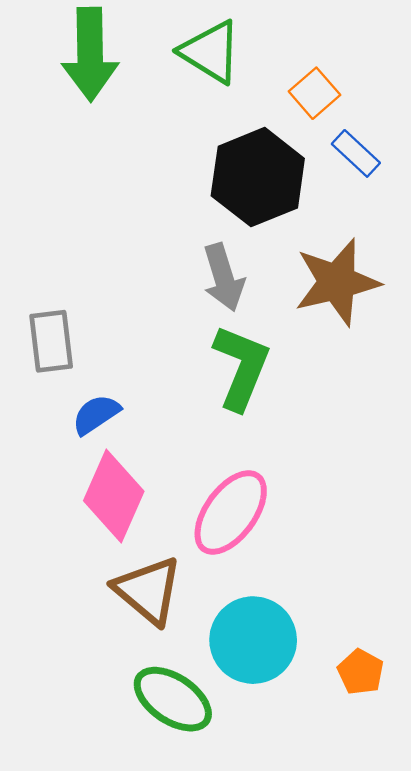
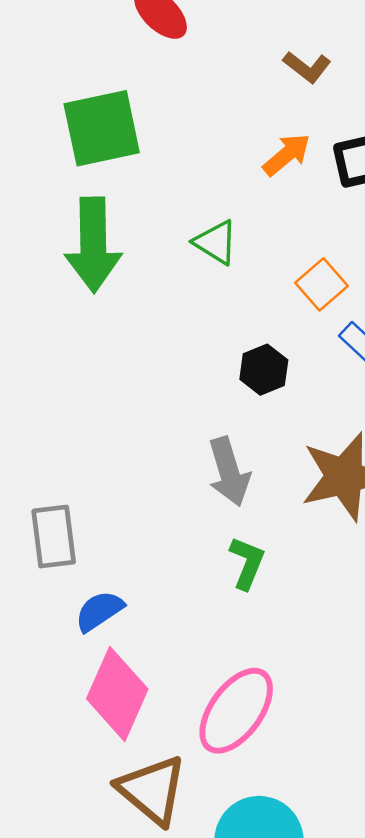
green triangle: (211, 52) -> (216, 242), size x0.7
black hexagon: (258, 177) -> (264, 370), size x0.5
green L-shape: (241, 367) -> (247, 563), size x0.6

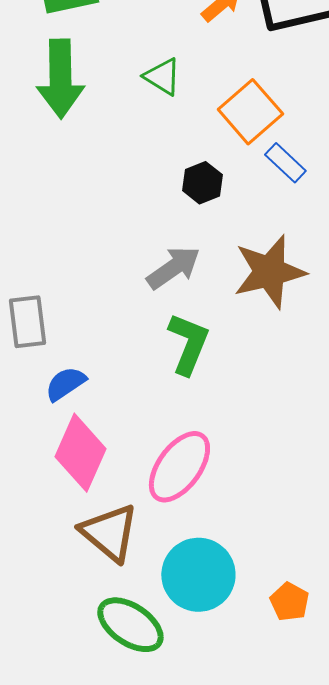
orange square: (321, 284) -> (250, 112), size x1.5
gray arrow: (229, 472) -> (173, 268), turned -108
green L-shape: (247, 563) -> (188, 344), size x1.4

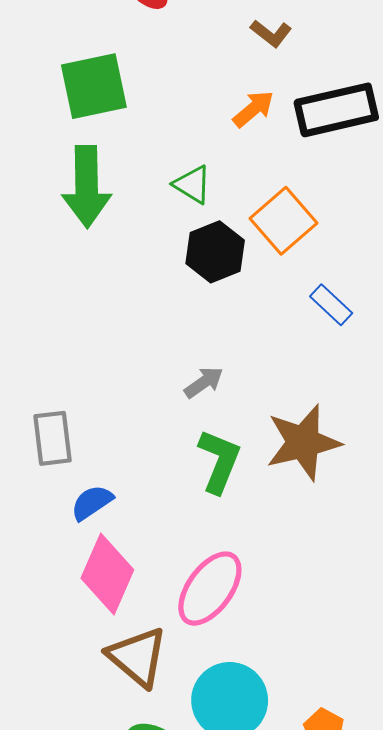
blue rectangle: (285, 163) -> (331, 305), moved
black hexagon: (202, 183) -> (215, 252), moved, size x1.4
gray arrow: (173, 268) -> (204, 382), size x0.7
brown star: (269, 272) -> (303, 442), moved

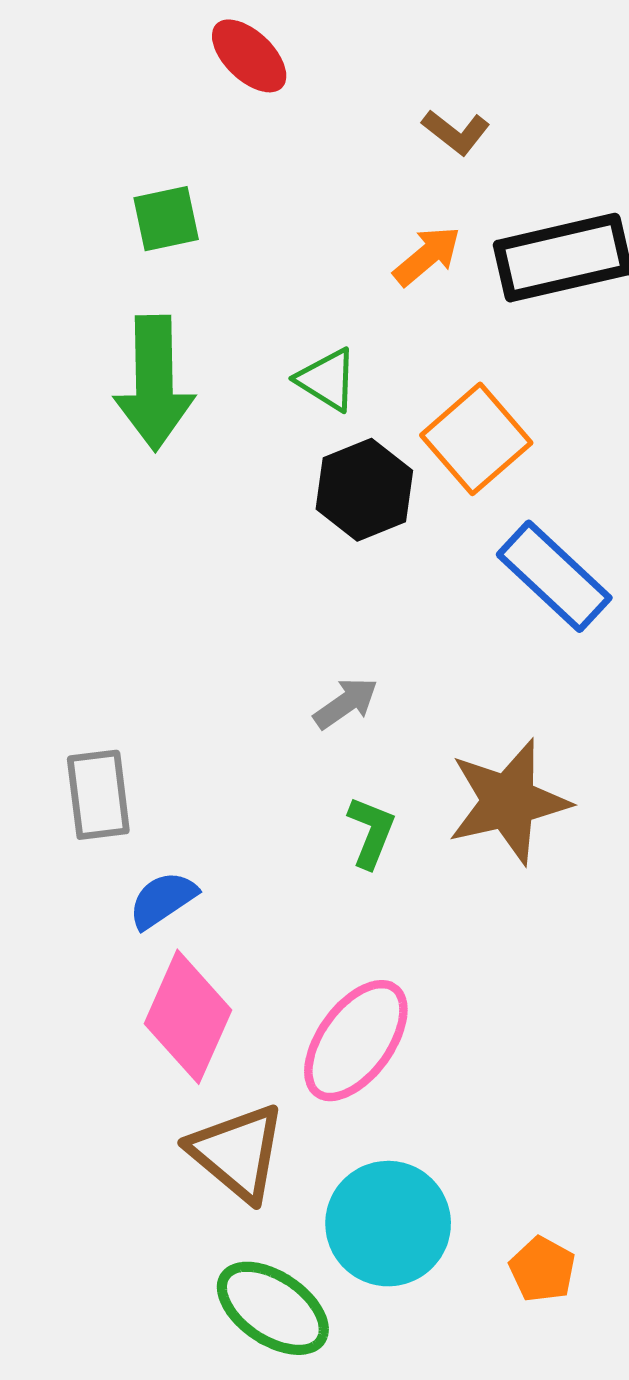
green square: (94, 86) -> (166, 219), size x0.6
blue rectangle: (331, 305) -> (554, 576), size x1.6
green L-shape: (219, 461) -> (371, 832), size x0.7

